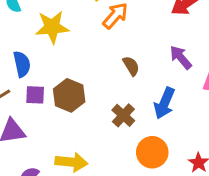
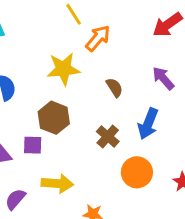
yellow star: (52, 27) -> (63, 69), moved
purple square: (35, 95) -> (33, 145), moved

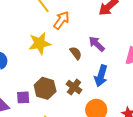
purple arrow: (163, 78) -> (97, 44), moved
brown hexagon: (54, 118) -> (45, 88), moved

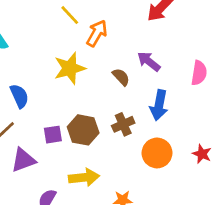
brown cross: (74, 87) -> (123, 124), turned 35
purple square: (23, 97) -> (53, 135), moved

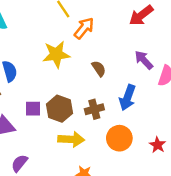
purple arrow: (149, 61) -> (144, 60), moved
yellow arrow: (84, 177) -> (71, 139), moved

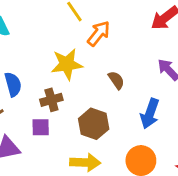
brown hexagon: (59, 109) -> (94, 124), moved
brown cross: (94, 109) -> (51, 100), moved

